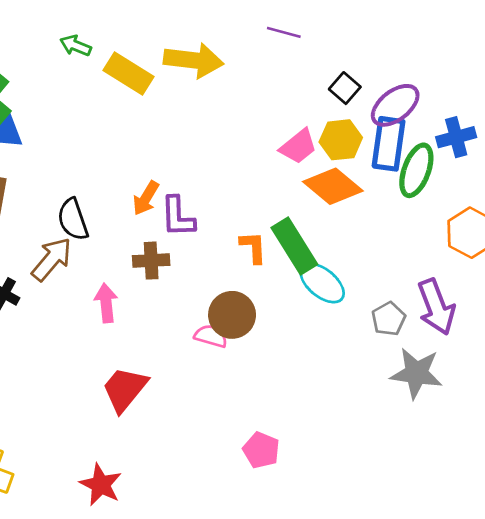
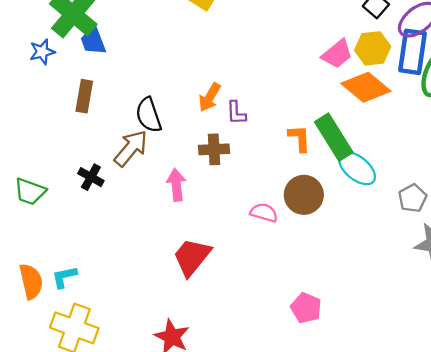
purple L-shape: (178, 217) -> (236, 113), size x0.7
brown circle: (232, 315) -> (304, 195), moved

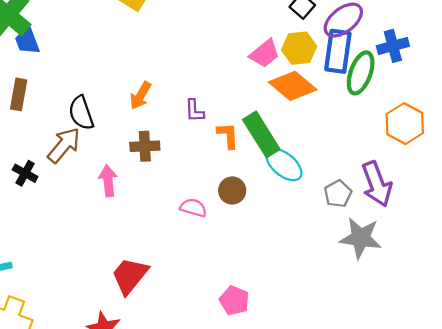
purple L-shape: (236, 113) -> (194, 111), moved
brown circle: (304, 195) -> (232, 190), size x0.7
red trapezoid: (192, 257) -> (130, 276), moved

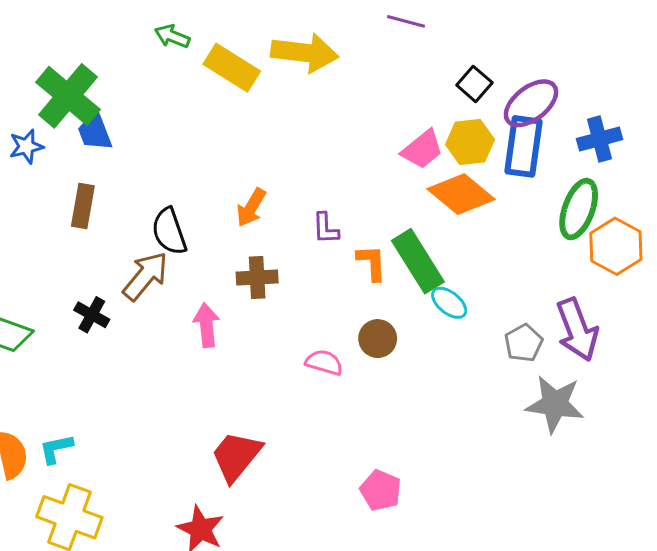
green ellipse: (361, 73) -> (579, 209), moved
cyan ellipse: (284, 165) -> (449, 303), size x0.7

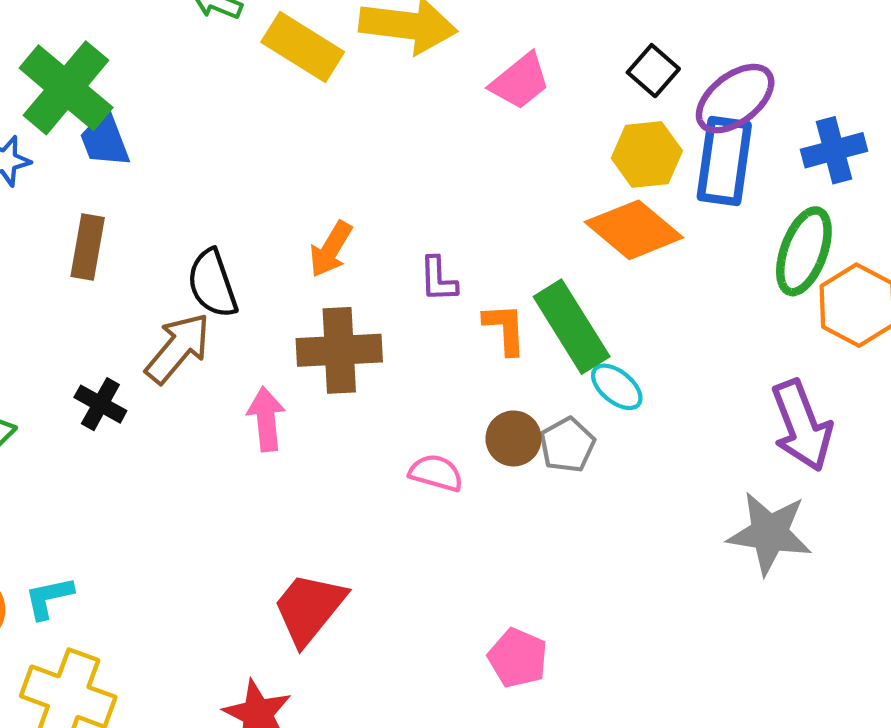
pink trapezoid: (422, 149) -> (520, 81), moved
brown cross: (257, 278) -> (339, 350), size x1.4
gray pentagon: (524, 343) -> (567, 445), moved

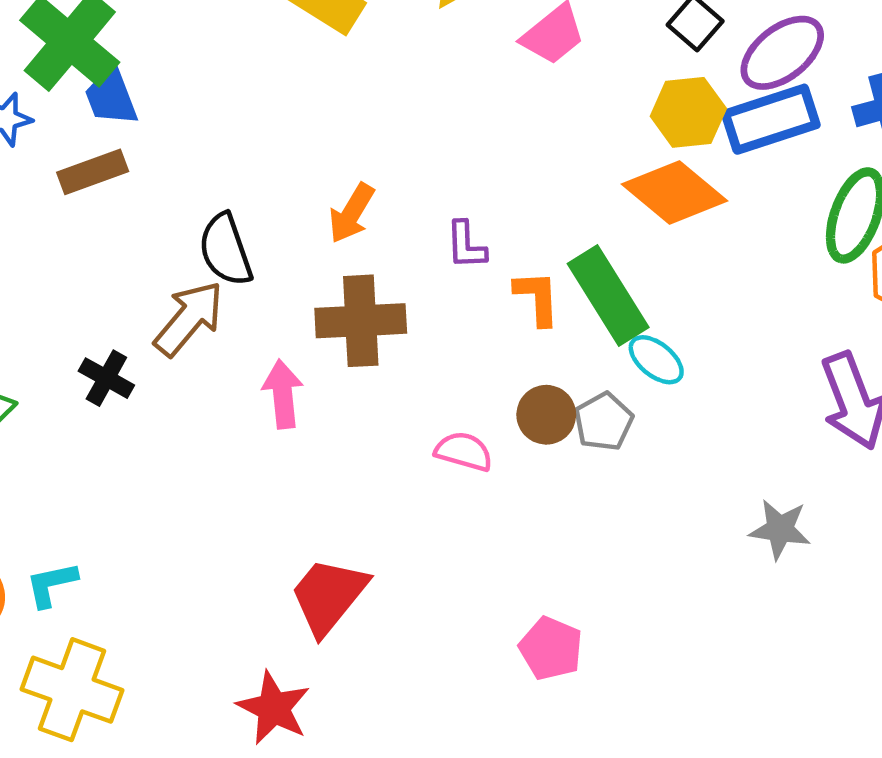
blue rectangle: (724, 161) -> (771, 119), turned 64
brown rectangle: (88, 247) -> (93, 172), moved, turned 60
gray star: (769, 533) -> (780, 529), moved, size x0.7

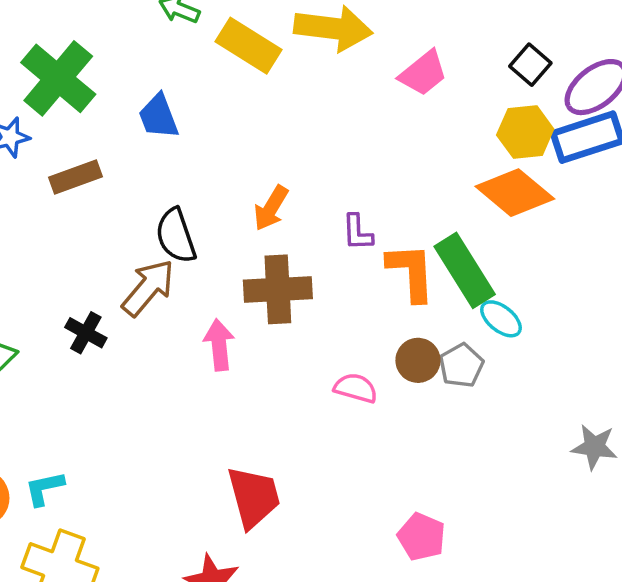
blue trapezoid: (111, 96) -> (159, 116), moved
orange L-shape: (537, 298) -> (411, 272), size x1.4
red trapezoid: (329, 596) -> (254, 497), turned 126

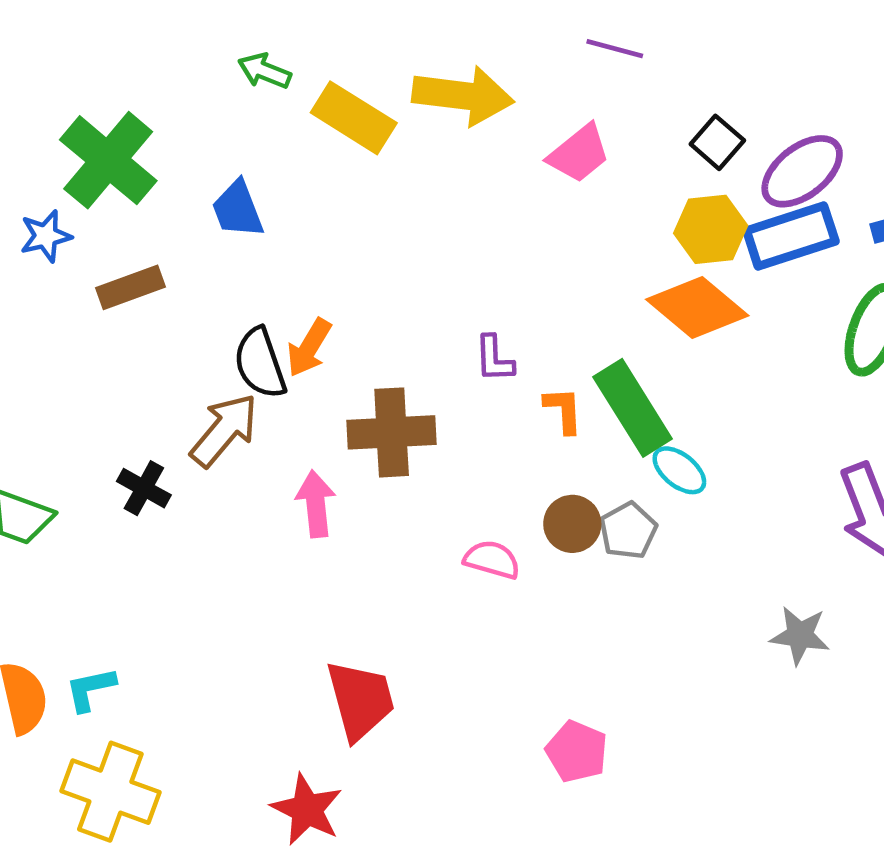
orange arrow: (271, 208) -> (309, 348), moved
orange L-shape: (411, 272) -> (563, 410), size x0.6

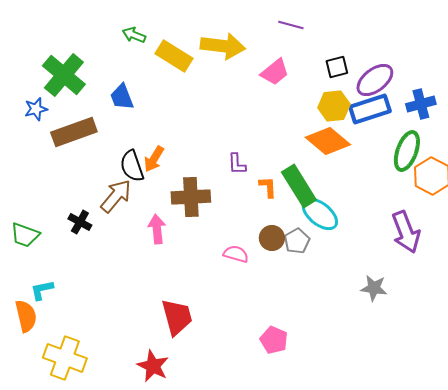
black square: (717, 142) -> (337, 67), turned 35
brown rectangle: (131, 287) -> (74, 132), size x1.5
cyan ellipse: (679, 470) -> (320, 214), size x1.5
cyan L-shape: (90, 689) -> (42, 290), moved

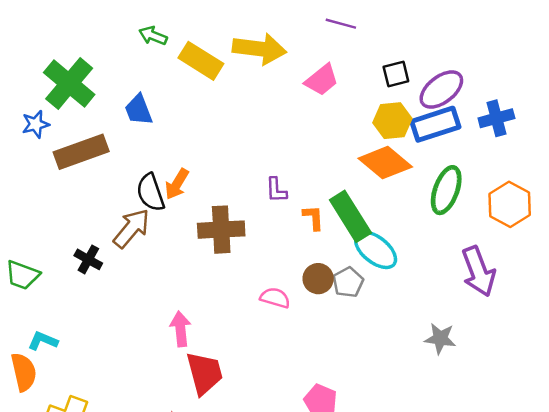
green ellipse: (407, 151) -> (446, 190), moved
pink arrow: (157, 229) -> (180, 329), moved
cyan L-shape: (42, 290) -> (43, 341), turned 35

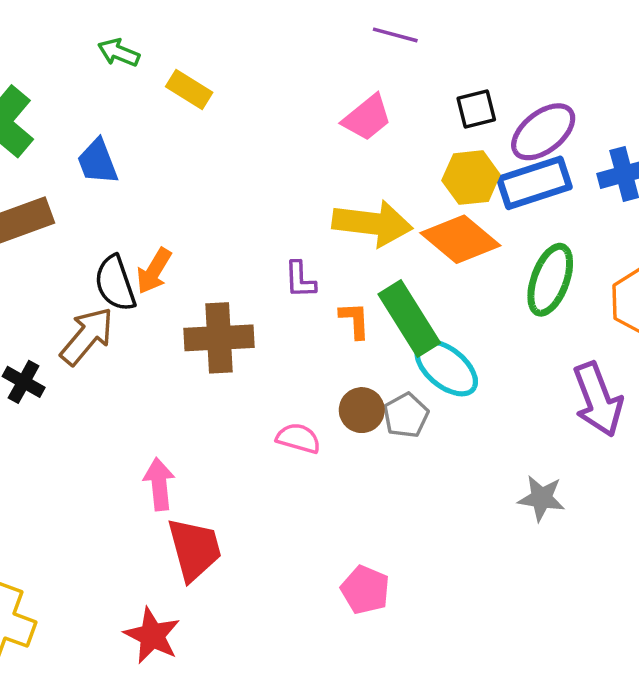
yellow arrow: (259, 49) -> (372, 223), moved
yellow rectangle: (201, 61) -> (189, 90), size x0.7

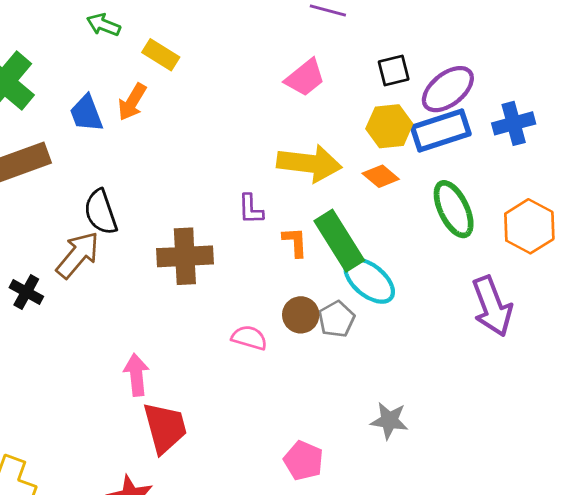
orange diamond: (460, 239) -> (381, 176), size x0.6
orange arrow: (154, 271) -> (132, 102), moved
green ellipse: (550, 280) -> (454, 209), turned -46
gray star: (541, 498) -> (389, 421), moved

